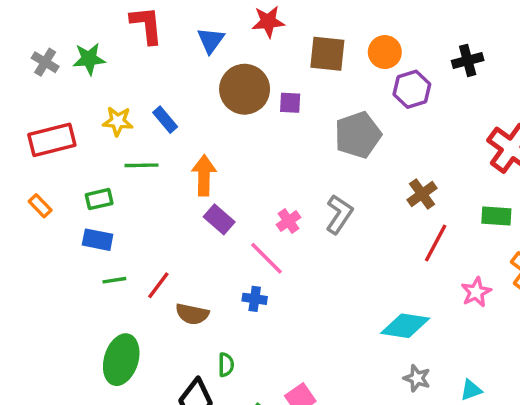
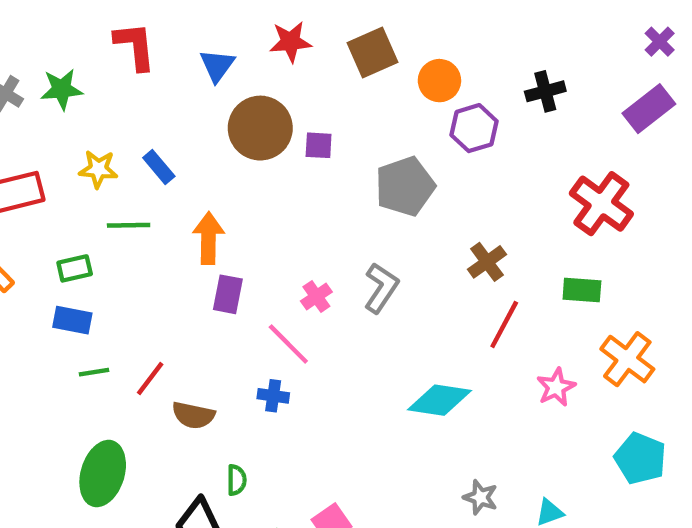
brown square: (327, 54) -> (373, 52), moved, turned -30
purple rectangle: (219, 219) -> (228, 294), turned 60
cyan diamond: (405, 326) -> (439, 400), moved

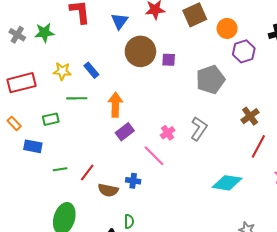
purple rectangle: (228, 294) -> (125, 132), turned 42
blue rectangle: (72, 320) -> (33, 146), moved
blue cross: (273, 396) -> (133, 181), moved

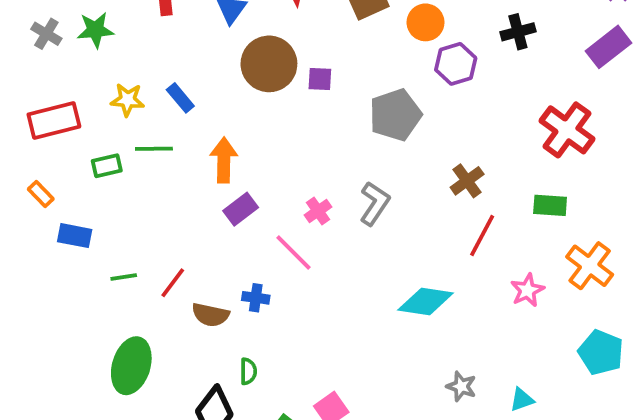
green rectangle: (51, 119) -> (107, 166), moved

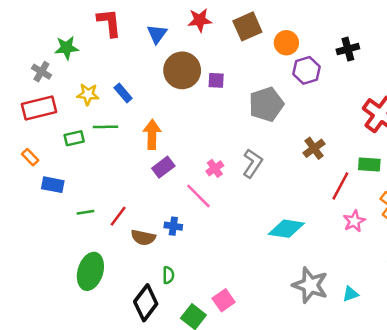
gray cross: (46, 34) -> (41, 72), moved
red line: (482, 236) -> (340, 186), moved
gray star: (461, 386) -> (310, 285), size x1.8

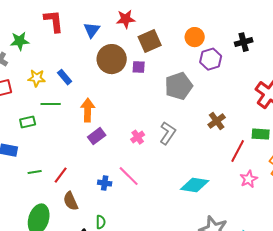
brown square: (247, 26) -> (150, 41), moved
green rectangle: (74, 138) -> (28, 122), moved
pink line: (198, 196) -> (129, 176), moved
brown semicircle: (143, 237) -> (71, 201), moved, turned 54

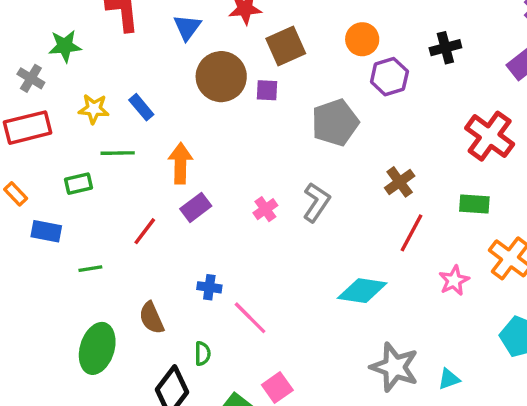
red line: (238, 151) -> (411, 233), moved
red line: (61, 175) -> (145, 231), moved
pink line: (129, 176) -> (250, 318), moved

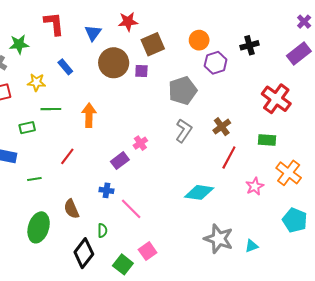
blue rectangle: (141, 107) -> (65, 67), moved
gray L-shape: (316, 202) -> (184, 131), moved
purple rectangle: (196, 207) -> (120, 161), moved

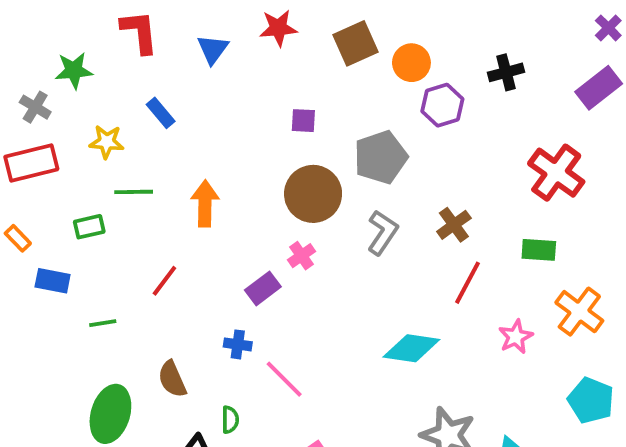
brown square: (153, 44) -> (356, 43), moved
brown circle: (114, 63) -> (313, 194), moved

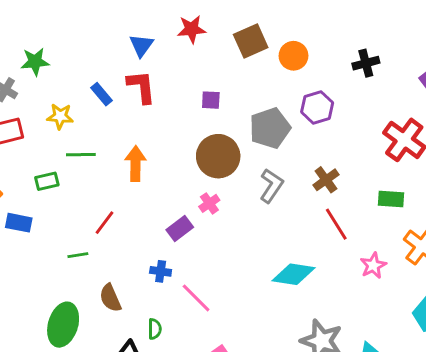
red L-shape: (139, 32) -> (141, 87), moved
purple hexagon: (442, 105) -> (317, 107), moved
red line: (467, 283) -> (336, 224), turned -60
green line: (103, 323) -> (78, 255), moved

